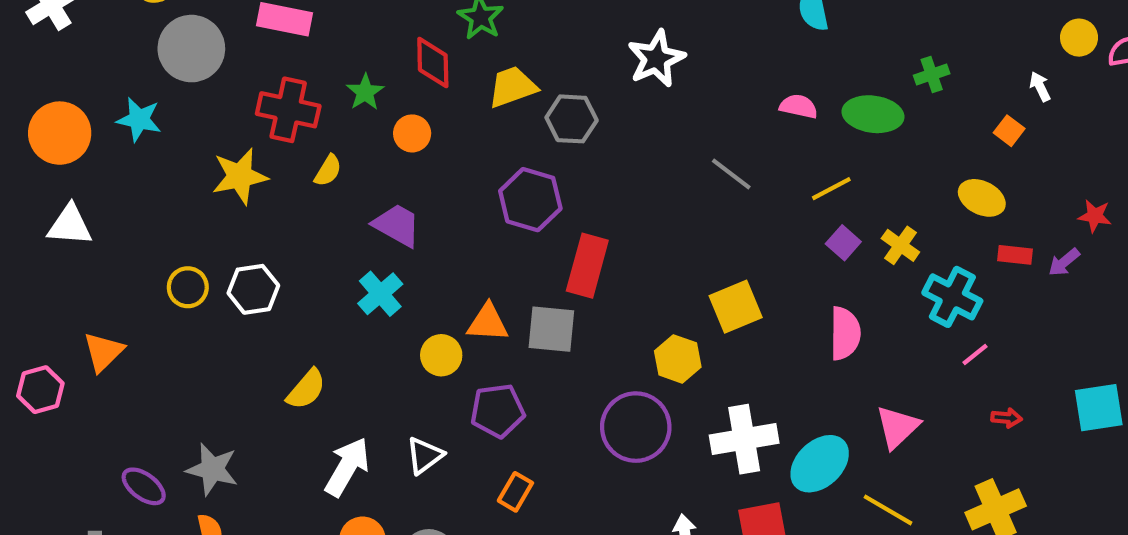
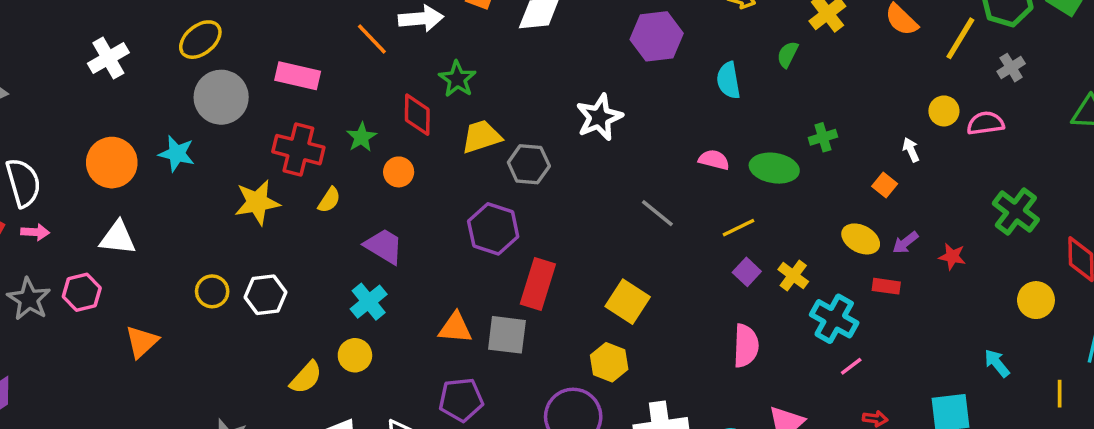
purple arrow: (1064, 262) -> (905, 243), moved
yellow square: (736, 307) -> (628, 302), moved, turned -36
yellow circle: (441, 355) -> (355, 355), moved
pink hexagon: (40, 390) -> (82, 292), moved

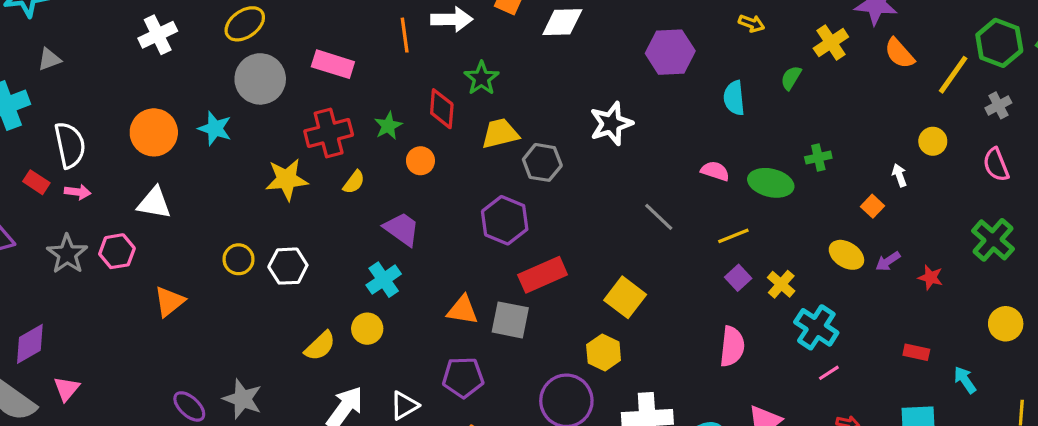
orange line: (372, 39) -> (405, 35), turned 32
pink semicircle: (986, 123) -> (996, 165), moved, turned -108
red cross: (298, 150) -> (329, 133), turned -33
red rectangle: (538, 284) -> (543, 275), turned 45
red rectangle: (886, 286) -> (916, 352), moved

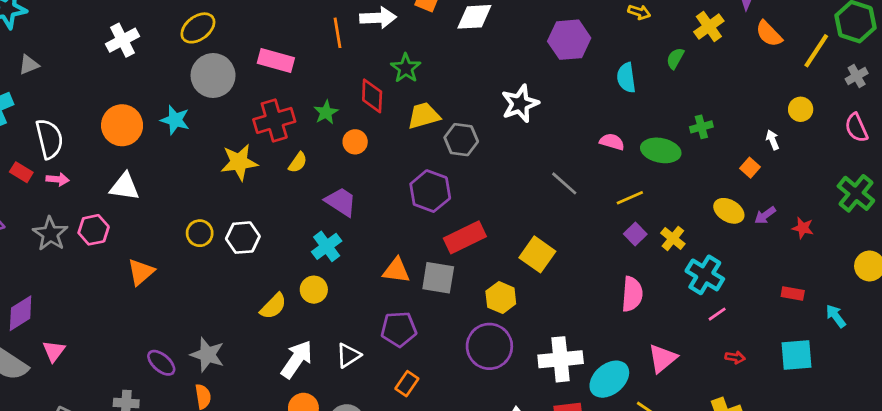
yellow hexagon: (604, 353) -> (501, 298), moved

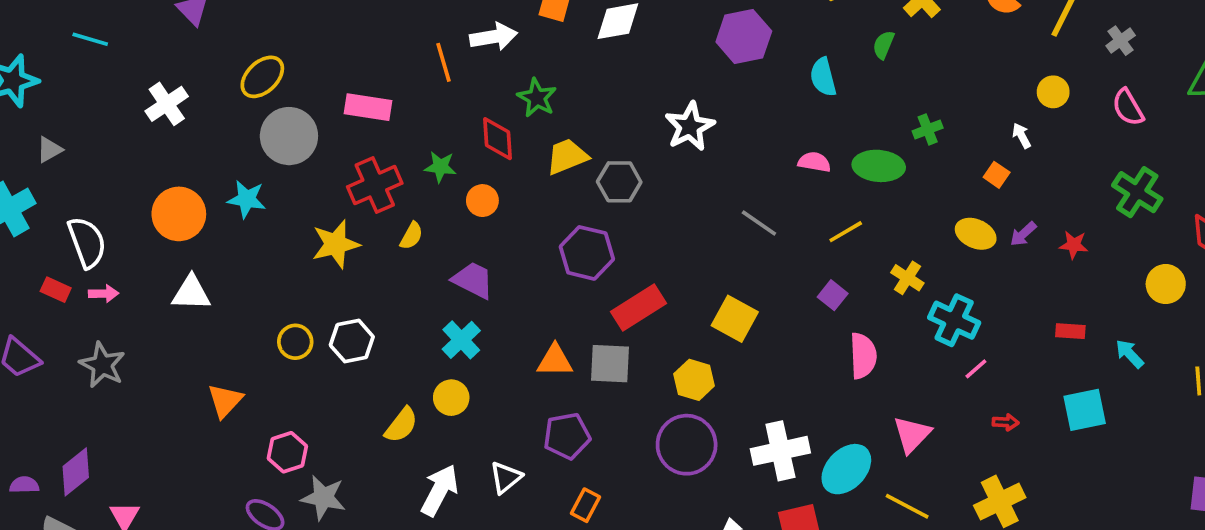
green star: (326, 112) -> (440, 167), turned -30
pink hexagon: (94, 230) -> (287, 452), moved
purple square: (635, 234) -> (833, 295), moved

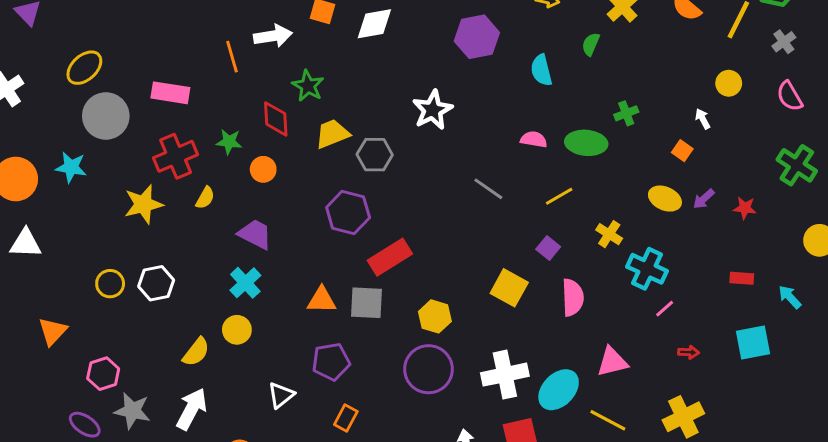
yellow square: (735, 319) -> (509, 288), moved
pink triangle: (912, 434) -> (612, 362), turned 32
white arrow: (440, 490) -> (192, 409), moved

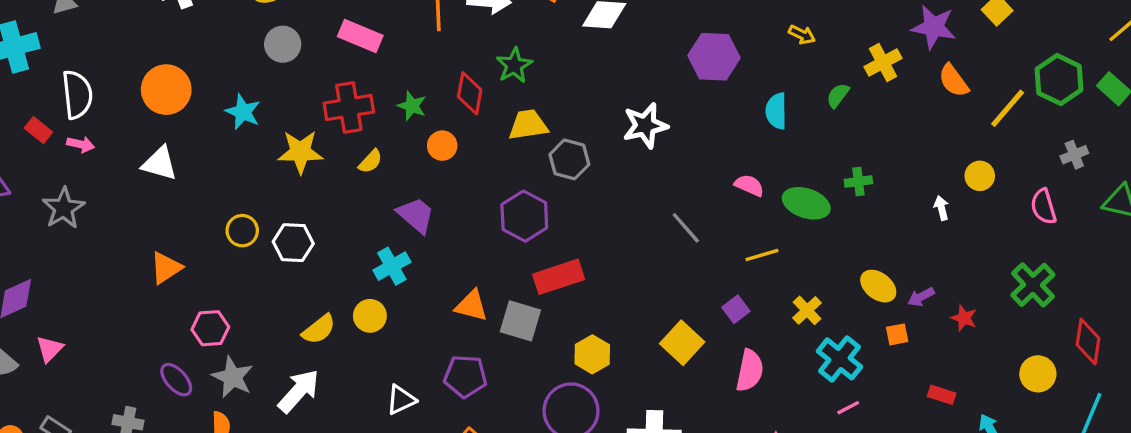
gray cross: (784, 42) -> (1074, 155), moved
gray circle: (106, 116) -> (283, 44), size x0.7
orange square: (682, 151) -> (897, 334), moved, turned 30
cyan star: (71, 167) -> (243, 112), moved

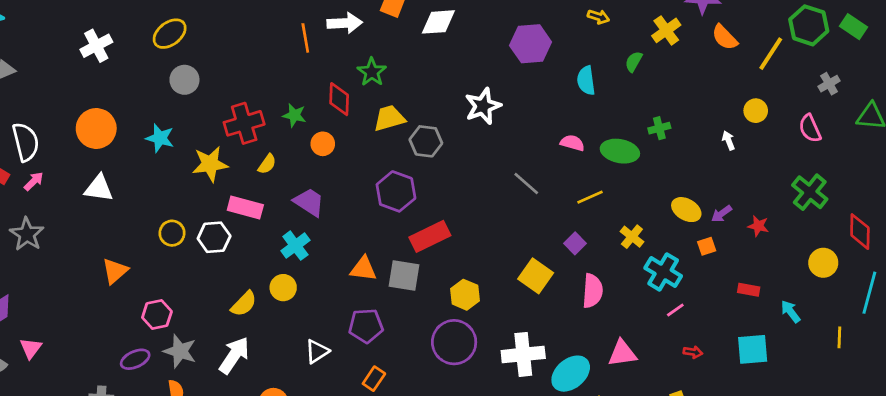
pink rectangle: (360, 36) -> (245, 207), moved
pink arrow: (81, 144) -> (34, 181), turned -50
purple ellipse: (176, 380) -> (135, 359), turned -64

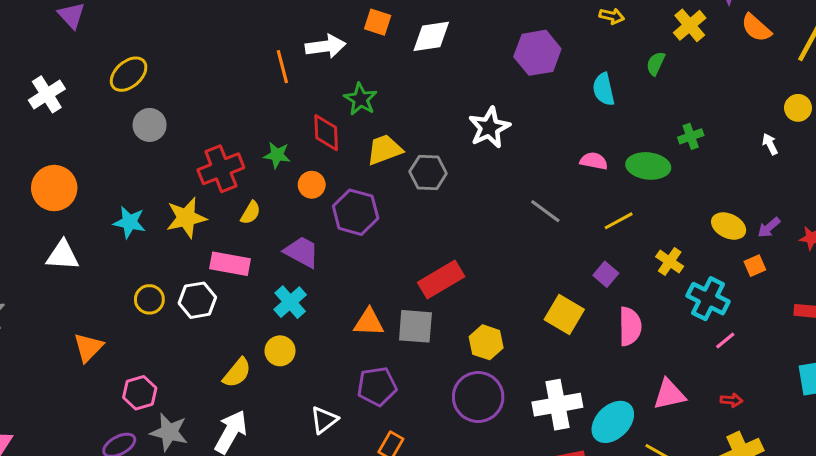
cyan star: (160, 138) -> (129, 222), moved
purple hexagon: (396, 191) -> (356, 212), moved
red arrow: (693, 352) -> (731, 400), moved

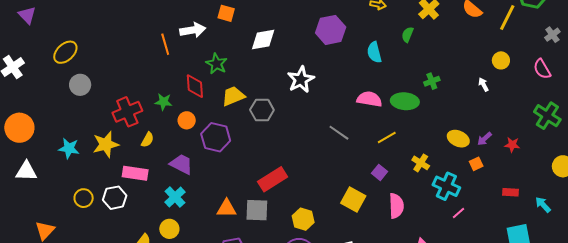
white diamond: (431, 36) -> (263, 39), moved
pink semicircle: (594, 161) -> (369, 99), size x1.4

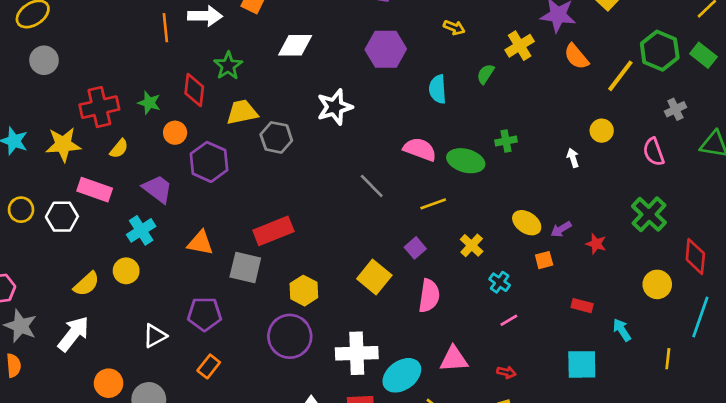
cyan cross: (446, 186) -> (500, 282), size x0.6
orange triangle: (227, 208) -> (200, 243), moved

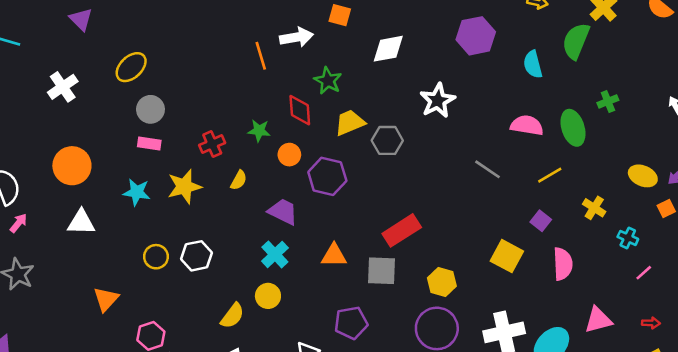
green semicircle: (486, 74) -> (576, 41), size x1.8
red cross: (99, 107) -> (212, 144), size x0.7
green ellipse: (466, 161) -> (573, 128), turned 68
pink rectangle: (95, 190) -> (149, 144), moved, size x0.7

